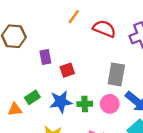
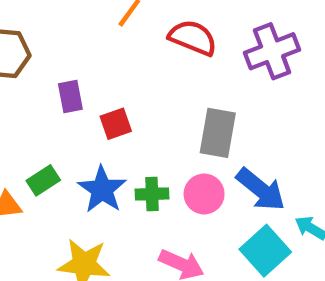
blue star: (61, 102) -> (102, 189), turned -30

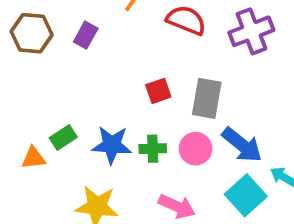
purple rectangle: (70, 97) -> (86, 35), moved, turned 40
red square: (116, 124) -> (158, 91), moved
blue star: (102, 189) -> (112, 145), turned -30

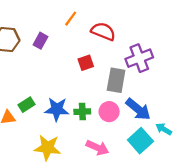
purple cross: (251, 31) -> (139, 58), moved
red square: (158, 91) -> (86, 63), moved

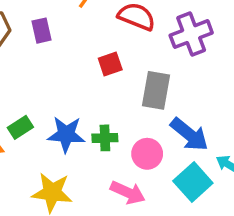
purple rectangle: (40, 41) -> (42, 31), turned -42
purple cross: (139, 58) -> (191, 34), moved
pink circle: (109, 112) -> (147, 154), moved

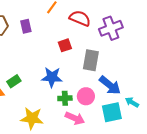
blue star: (66, 134) -> (52, 77), moved
green cross: (105, 138) -> (65, 98), moved
cyan square: (193, 182) -> (112, 112), turned 30

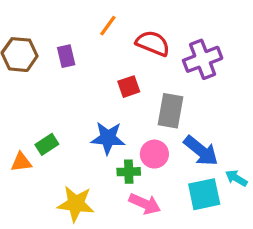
pink circle: (86, 96) -> (154, 154), moved

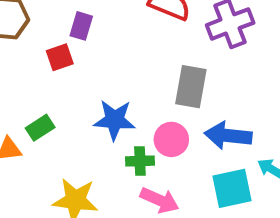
purple rectangle: (66, 56) -> (81, 26), moved, turned 30
red square: (129, 87) -> (60, 57), moved
blue arrow: (201, 151) -> (228, 136), turned 147

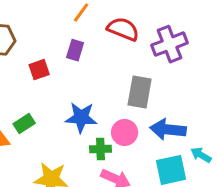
purple rectangle: (81, 26) -> (75, 50), moved

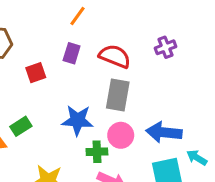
red semicircle: (123, 29) -> (115, 56), moved
purple cross: (170, 44) -> (165, 47), size x0.6
gray rectangle: (140, 92) -> (118, 95), moved

